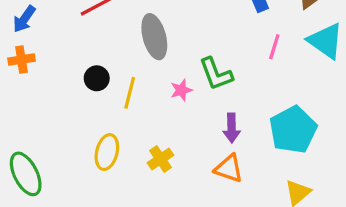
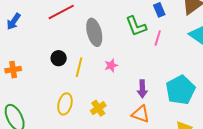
pink line: (274, 47) -> (158, 38), moved
orange cross: (21, 60) -> (13, 70), moved
green L-shape: (216, 74) -> (136, 26), moved

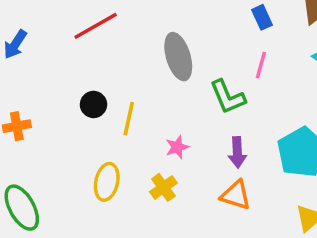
green L-shape: (136, 26) -> (228, 97), moved
gray ellipse: (94, 32) -> (178, 57), moved
pink star: (111, 65) -> (177, 147), moved

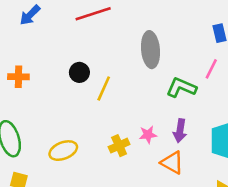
green L-shape: (228, 97) -> (181, 88), turned 124
pink star: (177, 147) -> (148, 135), moved
yellow ellipse: (107, 182) -> (63, 151), moved, turned 44

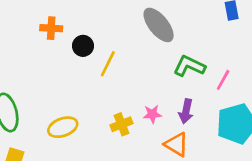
gray ellipse: (151, 50) -> (159, 25), turned -36
pink line: (211, 69) -> (223, 80), moved
orange cross: (18, 77) -> (51, 28), moved

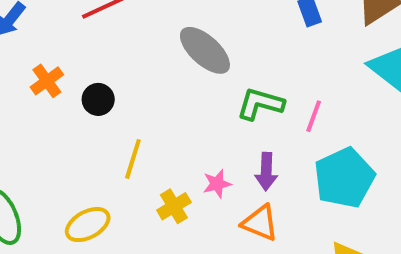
orange cross: (51, 28) -> (47, 81), turned -30
yellow line: (108, 64) -> (133, 159), moved

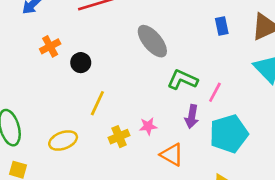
purple arrow: (266, 172) -> (192, 117), moved

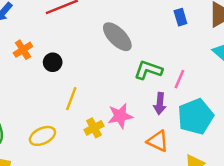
pink star: (148, 126) -> (120, 116), size x1.5
orange triangle: (172, 155) -> (158, 141), moved

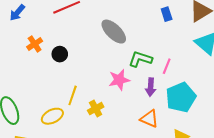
yellow line: (71, 99) -> (73, 95), moved
pink star: (120, 116) -> (119, 80), moved

